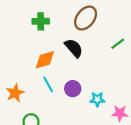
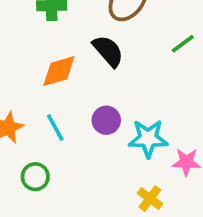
cyan line: (48, 84) -> (55, 128), moved
cyan star: (97, 99) -> (148, 138), size x1.5

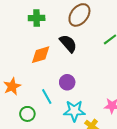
cyan line: (55, 128) -> (47, 97), moved
cyan star: (148, 138) -> (74, 111), moved

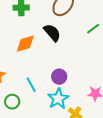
purple circle: (67, 82) -> (59, 77), moved
cyan star: (74, 111) -> (58, 99), turned -30

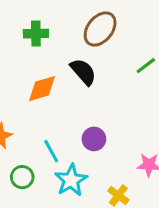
cyan star: (58, 99) -> (71, 180), moved

